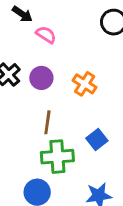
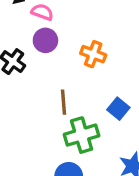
purple circle: (41, 78) -> (45, 40), moved

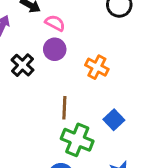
green cross: (82, 135) -> (77, 140), turned 32

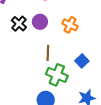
purple circle: (55, 49) -> (40, 22), moved

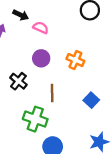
black cross: (19, 24) -> (18, 81), moved
green cross: (57, 75) -> (35, 119), moved

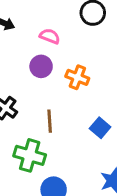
pink semicircle: (41, 28) -> (50, 36), moved
purple circle: (41, 58) -> (41, 66), moved

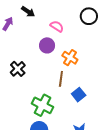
brown line: (50, 121) -> (61, 79), moved
green cross: (30, 155) -> (42, 105), moved

